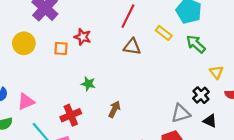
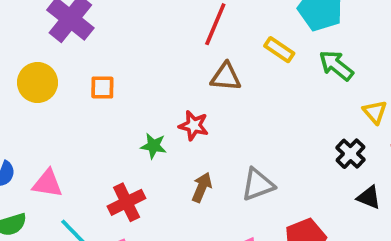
red star: (83, 37) -> (194, 126), moved
pink triangle: (26, 102) -> (47, 184), turned 36
gray triangle: (181, 113) -> (258, 184), moved

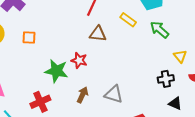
green star: (154, 146) -> (56, 71), size x1.6
black cross: (351, 154) -> (166, 79), turned 35
gray triangle: (258, 184) -> (114, 94), turned 36

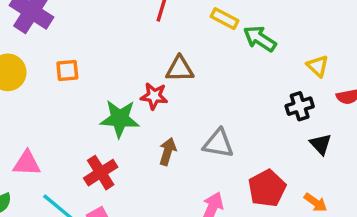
green arrow: (159, 30) -> (260, 39), moved
brown triangle: (98, 34) -> (180, 69), moved
black triangle: (175, 104) -> (321, 144), turned 32

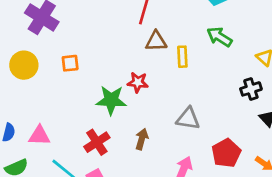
yellow rectangle: (225, 19) -> (182, 57), moved, turned 60
brown triangle: (180, 69) -> (156, 41), moved
brown arrow: (168, 152) -> (142, 139), moved

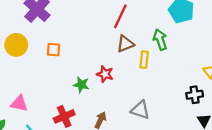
green arrow: (219, 37) -> (160, 40), moved, turned 30
brown triangle: (156, 41) -> (125, 44), turned -30
green star: (111, 100) -> (81, 85), size x0.7

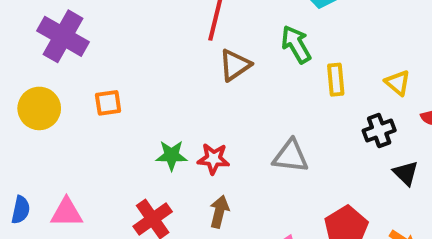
yellow rectangle: (144, 60) -> (336, 80), moved
red star: (105, 74) -> (213, 159), moved
gray triangle: (140, 110) -> (291, 156), moved

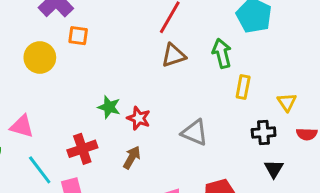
orange square: (108, 103) -> (78, 36), moved
yellow circle: (39, 108) -> (40, 58), moved

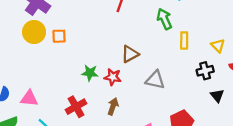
orange square: (78, 36) -> (59, 36), moved
brown triangle: (174, 55) -> (130, 54), moved
yellow circle: (40, 58) -> (34, 32), moved

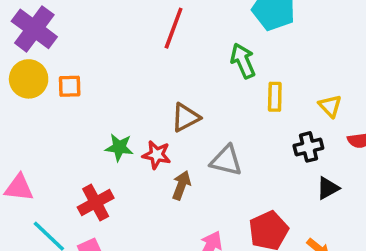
black triangle: (217, 96) -> (328, 188), turned 40
brown arrow: (113, 106) -> (181, 185), moved

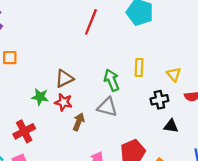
red line: (174, 28) -> (91, 22), moved
green arrow: (243, 61) -> (112, 80), moved
brown triangle: (185, 117) -> (64, 79), moved
black triangle: (328, 188) -> (171, 126), turned 35

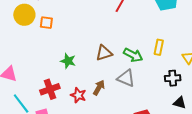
brown triangle: (64, 79) -> (104, 53), moved
green arrow: (112, 80) -> (133, 55), turned 132
red star: (63, 102) -> (78, 95), moved

